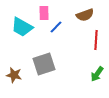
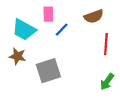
brown star: (14, 75) -> (17, 56), moved

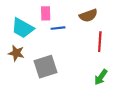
blue line: (62, 30) -> (58, 28), turned 40

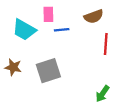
brown star: (16, 53) -> (13, 67), moved
green arrow: (101, 77) -> (102, 94), moved

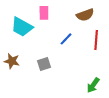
blue line: (62, 30) -> (66, 39), moved, turned -40
gray square: (48, 71) -> (44, 64), size x0.6

